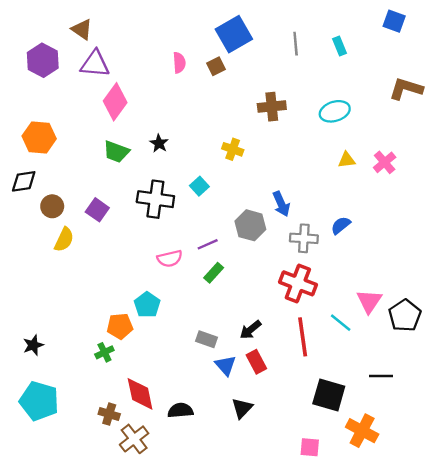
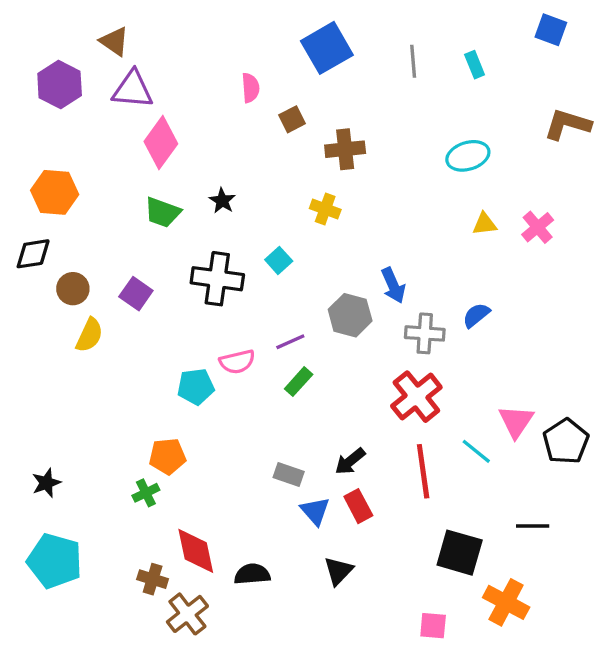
brown square: (216, 66) -> (292, 119), moved
brown cross: (272, 107) -> (345, 149), moved
red cross: (298, 283) -> (416, 397), turned 30
cyan pentagon: (147, 305) -> (196, 387), moved, turned 30

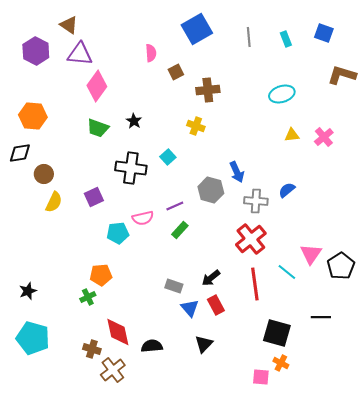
blue square: (551, 30) -> (324, 33), moved
purple square: (136, 294) -> (94, 197), moved, turned 30
orange cross: (506, 602) -> (281, 363), moved, size x0.6

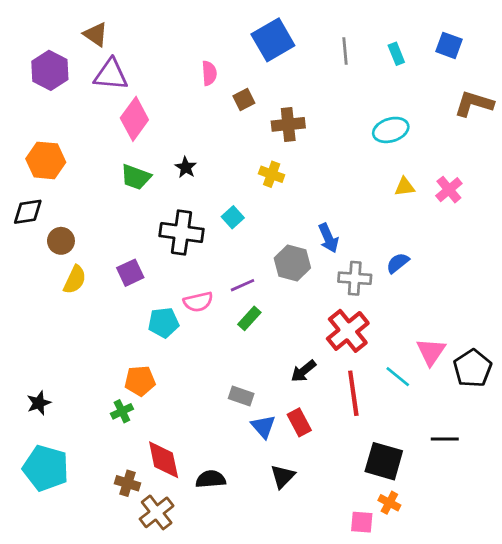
black arrow: (211, 278) -> (303, 371), moved

